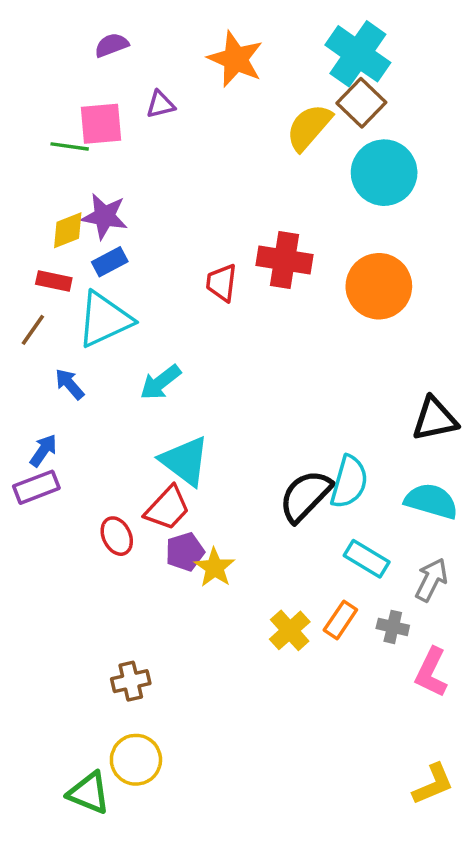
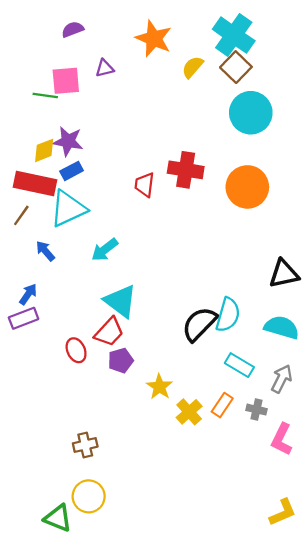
yellow semicircle: (309, 127) -> (193, 67), moved, size x0.7
red rectangle: (54, 281) -> (35, 184), size x1.8
yellow star: (215, 568) -> (159, 387), moved

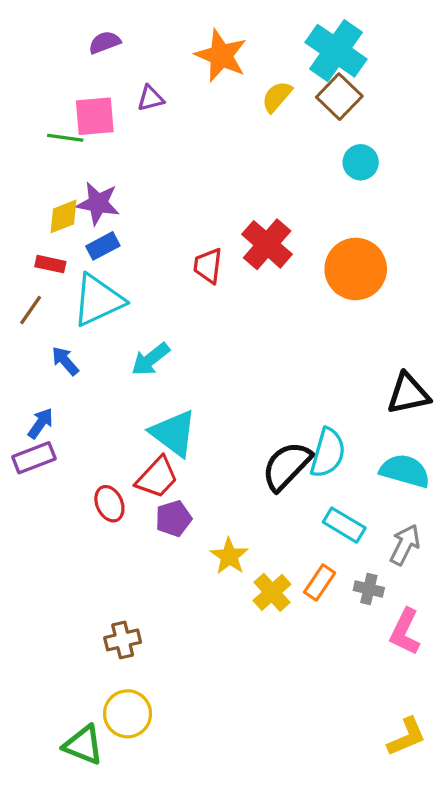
cyan circle: (251, 113) -> (361, 162), size x0.6
red cross: (186, 170) -> (267, 244), turned 32
red rectangle: (35, 184) -> (50, 264), size x0.5

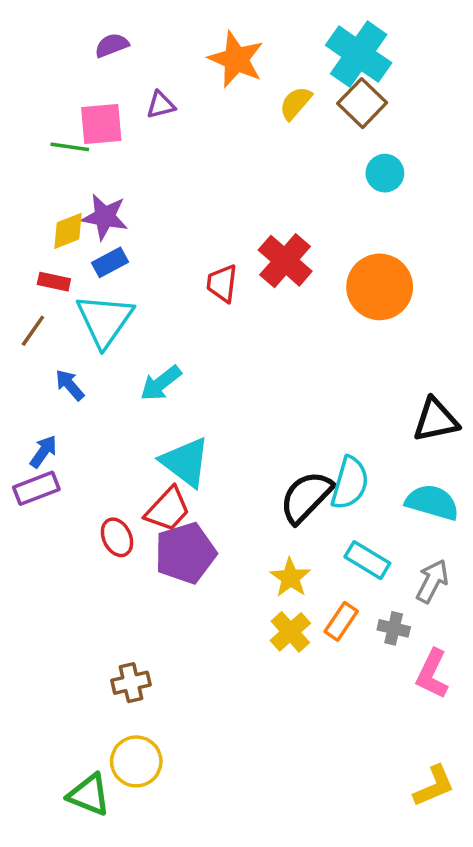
cyan triangle: (98, 300) -> (105, 320), turned -30
purple pentagon: (173, 518) -> (185, 553), size x1.6
yellow star: (229, 556) -> (290, 578), moved

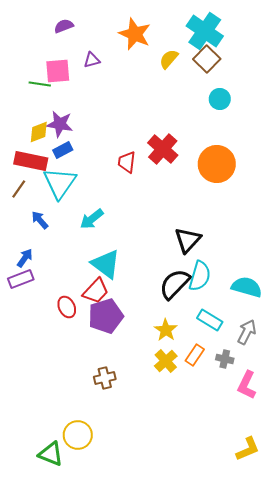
red rectangle: (54, 282) -> (31, 161), size x1.8
black triangle: (436, 420) -> (188, 240), moved, turned -36
brown cross: (131, 683) -> (105, 378), moved

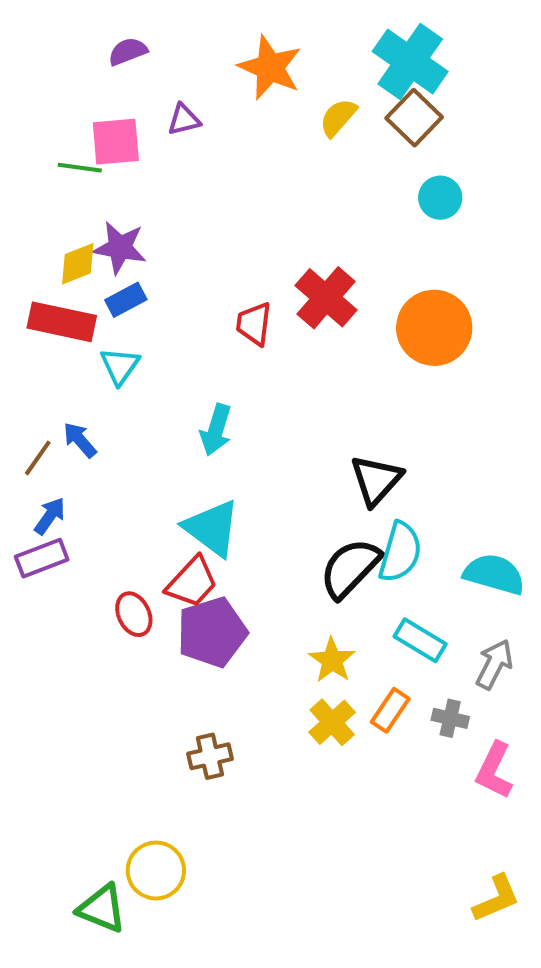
cyan triangle: (60, 183) -> (120, 366), size x0.6
brown line: (19, 189) -> (38, 458), moved
cyan arrow: (92, 219) -> (216, 430), moved, turned -35

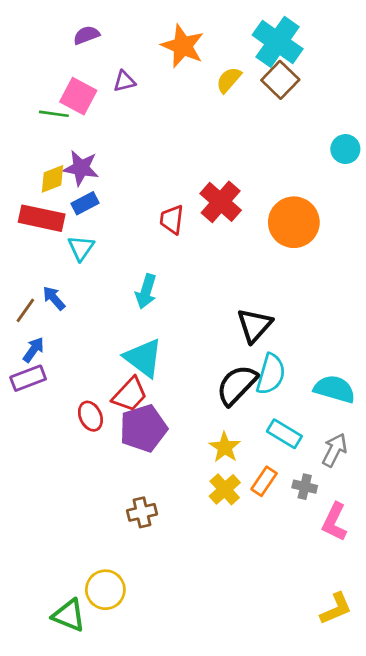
pink square: (116, 142) -> (78, 96), turned 33
cyan circle: (440, 198) -> (345, 149), moved

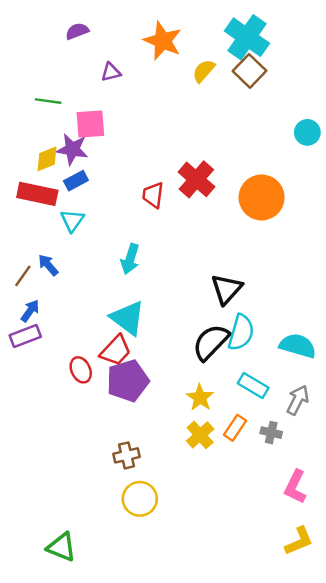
pink square: (78, 96) -> (90, 124), moved, turned -32
pink L-shape: (335, 522) -> (295, 487), moved
yellow circle: (105, 590) -> (140, 499), moved

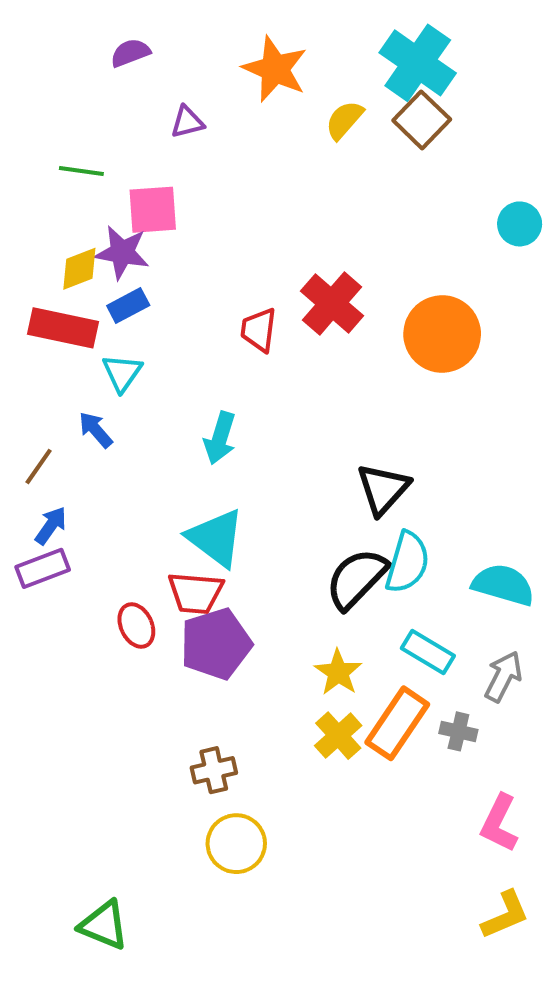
blue arrow: (48, 265) -> (96, 430), moved
red trapezoid: (116, 351) -> (195, 593), turned 52
orange rectangle: (235, 428) -> (397, 723), size x1.6

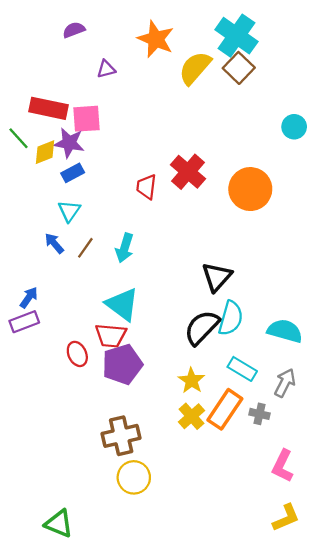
yellow semicircle: (344, 120) -> (195, 68), size x1.5
green line: (81, 171) -> (18, 138), moved, turned 40
red rectangle: (63, 328) -> (48, 108), moved
brown line: (39, 467) -> (85, 248), moved
brown cross: (214, 770) -> (121, 436), size x1.5

